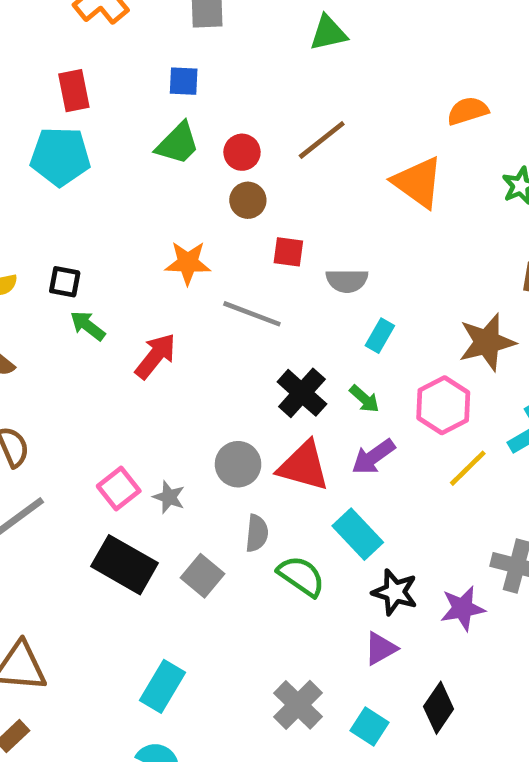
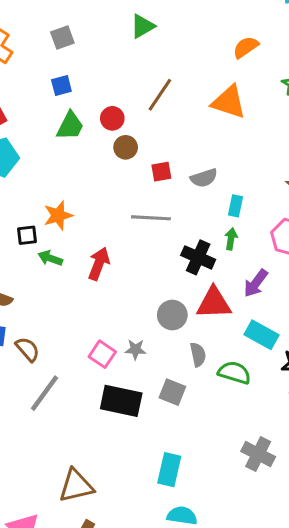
orange star: (188, 263) -> (58, 215), moved
green arrow: (364, 399) -> (231, 239), moved, turned -105

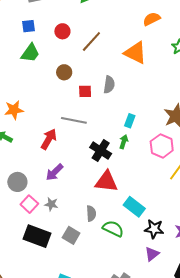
red circle: (112, 118) -> (62, 31), moved
gray semicircle: (204, 178) -> (109, 85), moved, turned -72
red arrow: (99, 264) -> (49, 139), moved
purple arrow: (256, 283) -> (54, 172), moved
gray circle: (172, 315) -> (17, 182), moved

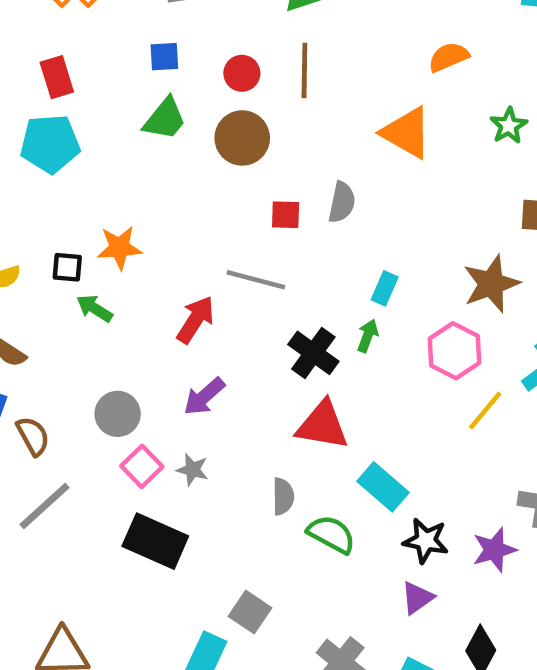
brown line: (91, 41) -> (304, 70), moved, turned -45
brown circle: (64, 72) -> (242, 138), moved, size x1.5
gray square: (71, 235) -> (250, 612), moved

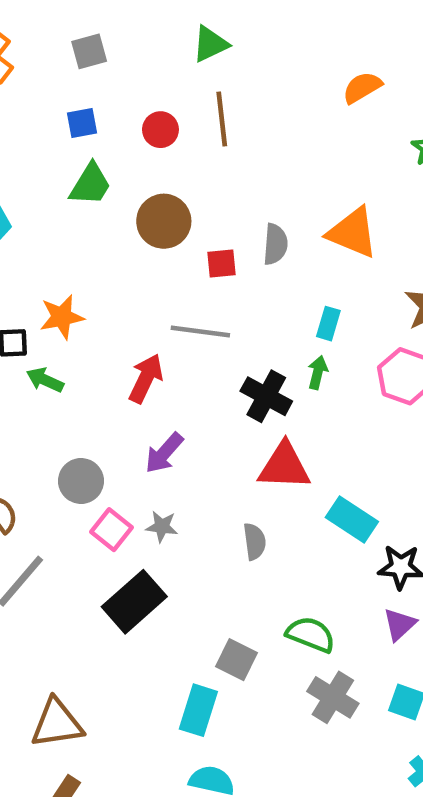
orange triangle: (407, 133) -> (353, 233), moved
brown circle: (242, 138) -> (164, 221), moved
green semicircle: (331, 534) -> (311, 634), moved
black rectangle: (155, 541) -> (134, 602), turned -58

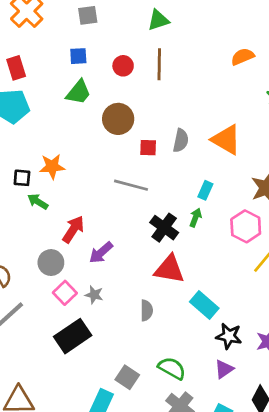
red arrow: (146, 378) -> (73, 229), moved

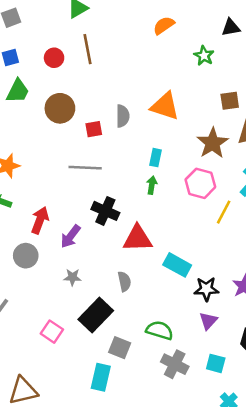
black cross: (164, 228) -> (105, 211), moved
pink square: (65, 293) -> (52, 332), moved
black rectangle: (73, 336) -> (96, 315), moved

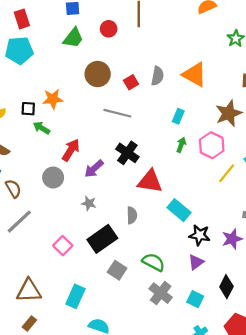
red circle: (54, 58) -> (109, 29), moved
brown circle: (60, 108) -> (98, 74), moved
red square: (94, 129) -> (131, 82), turned -32
green arrow: (152, 185) -> (181, 145), moved
cyan rectangle: (101, 377) -> (75, 296), moved

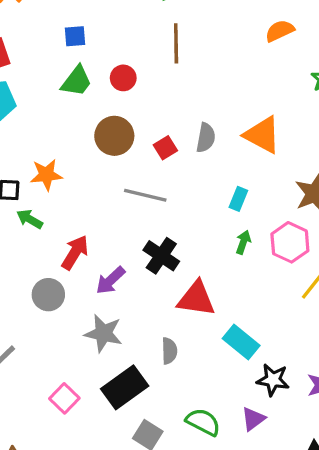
red circle: (109, 29) -> (123, 78), moved
gray star: (89, 203) -> (103, 333), size x1.6
purple triangle: (196, 262) -> (253, 419), moved

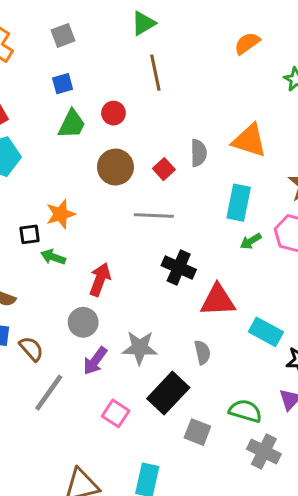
cyan rectangle: (238, 199) -> (239, 203), size x1.6
green arrow: (243, 242) -> (251, 241), turned -130
purple arrow: (110, 280) -> (95, 361), moved

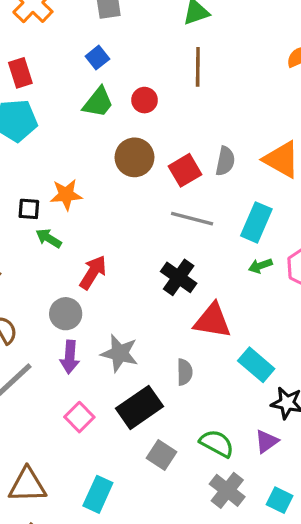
blue square: (63, 84) -> (97, 58), turned -35
red square: (164, 169) -> (185, 170), size x1.4
gray line: (154, 215) -> (192, 219), moved
purple arrow: (95, 361) -> (70, 357), turned -44

